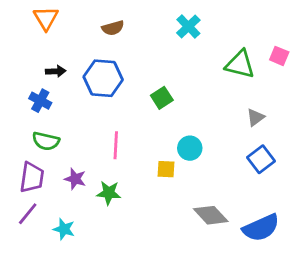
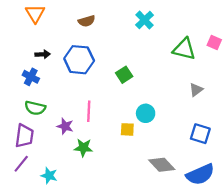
blue square: (261, 159) -> (200, 134), moved, turned -36
purple star: (75, 179) -> (65, 126), moved

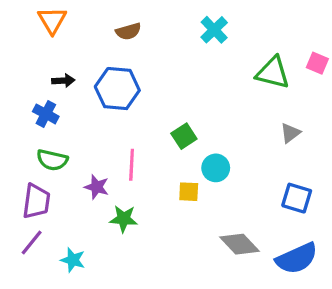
green square: (124, 75) -> (184, 136), moved

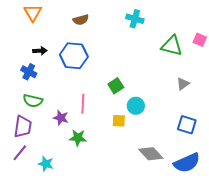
cyan cross: (214, 30) -> (135, 19), turned -30

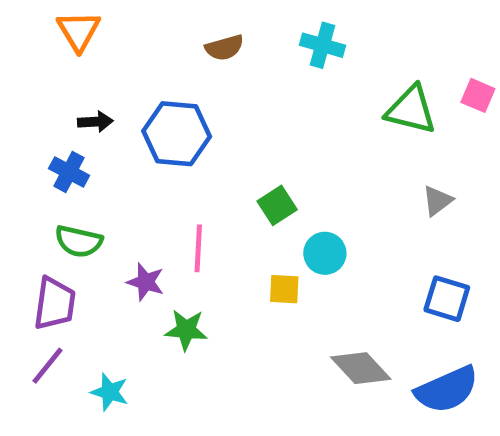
brown semicircle: (81, 20) -> (224, 48), moved

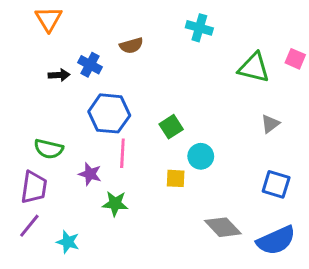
brown semicircle: (224, 48) -> (131, 46), moved
blue hexagon: (177, 134) -> (109, 113), moved
blue cross: (69, 172) -> (90, 65), moved

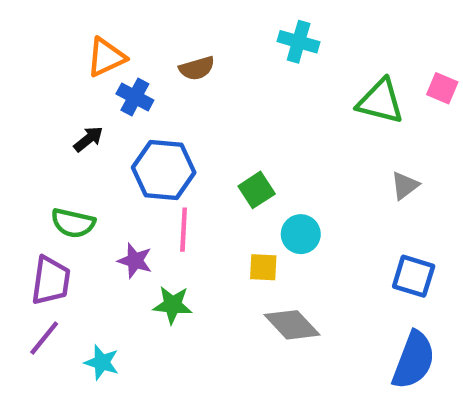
orange triangle: (49, 19) -> (106, 57), moved, turned 36
black arrow: (59, 75) -> (88, 139), moved, turned -36
gray diamond: (223, 227) -> (292, 325), moved
blue semicircle: (276, 240) -> (414, 360), turned -45

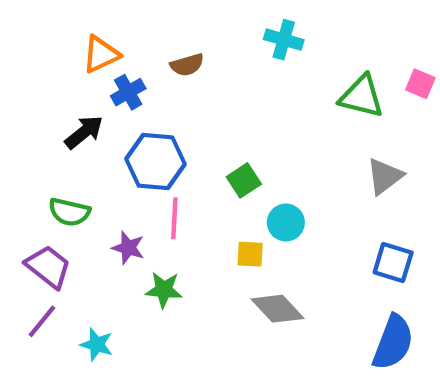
blue cross: (135, 97) -> (128, 92), turned 32
black arrow: (88, 139) -> (84, 132), size x1.4
gray triangle: (405, 185) -> (385, 176), size x1.4
purple trapezoid: (51, 281) -> (48, 267), turned -60

